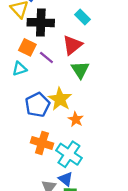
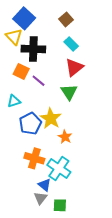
red triangle: (72, 45) -> (74, 67), moved
cyan triangle: (19, 69) -> (14, 101), moved
blue triangle: (66, 179) -> (45, 185), moved

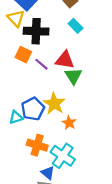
red triangle: (74, 67) -> (65, 60), moved, turned 48
cyan triangle: (14, 101) -> (16, 117), moved

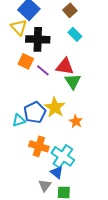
orange star: (69, 123) -> (76, 121), moved
blue triangle: (48, 173) -> (57, 172), moved

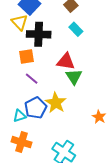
orange square: (26, 61) -> (27, 56), turned -35
purple line: (43, 70) -> (32, 79), moved
orange star: (76, 121) -> (99, 117), moved
orange cross: (39, 146) -> (21, 142), moved

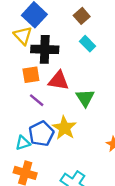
red triangle: (66, 61) -> (59, 81), moved

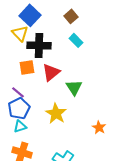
red triangle: (59, 81) -> (51, 72), turned -48
purple line: (37, 100) -> (18, 92), moved
blue pentagon: (41, 134) -> (19, 108), moved

